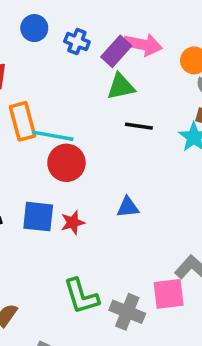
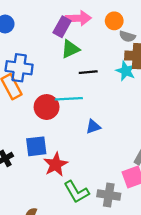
blue cross: (77, 42) -> (19, 68), moved, size x1.6
cyan line: (53, 136) -> (69, 99), moved
red star: (73, 222) -> (56, 164), moved, size x1.5

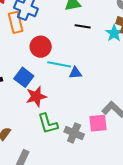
cyan line: (69, 99) -> (59, 64), moved
blue square: (36, 146) -> (24, 77), turned 30

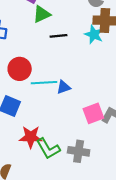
red star: (36, 96) -> (31, 137), moved, turned 30
pink square: (98, 123) -> (93, 113), moved

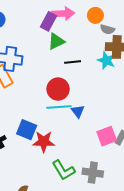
red circle: (20, 69) -> (58, 89), moved
blue triangle: (64, 87) -> (78, 111), turned -48
red star: (31, 137) -> (44, 142), moved

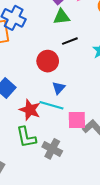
black line: (73, 62) -> (70, 41), turned -35
cyan line: (59, 107) -> (51, 105), moved
red star: (44, 142) -> (30, 110), moved

